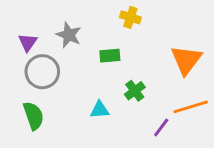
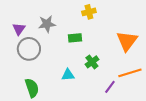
yellow cross: (130, 17) -> (89, 12), turned -32
gray star: (69, 35) -> (47, 24), turned -30
green semicircle: (34, 116) -> (32, 88), moved

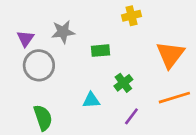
yellow cross: (89, 12) -> (131, 16), moved
purple line: (110, 87) -> (131, 116), moved

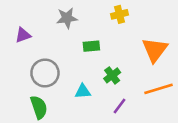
gray star: (63, 32) -> (67, 18), moved
purple triangle: (25, 39) -> (23, 35), turned 35
gray circle: (39, 65) -> (45, 73), moved

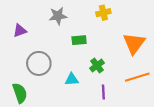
purple line: (119, 106) -> (103, 92), turned -40
green semicircle: (39, 107) -> (20, 93), moved

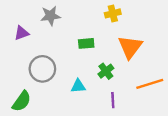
gray star: (58, 16) -> (50, 16), moved
orange triangle: (134, 43) -> (130, 47), moved
green semicircle: (20, 93) -> (22, 101), turned 54

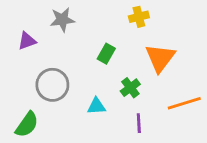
green rectangle: (86, 43) -> (106, 54), turned -56

